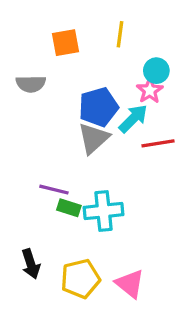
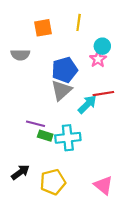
cyan arrow: (133, 119) -> (87, 104), moved
black arrow: (31, 264) -> (20, 172), turned -108
pink triangle: (130, 284) -> (103, 185), moved

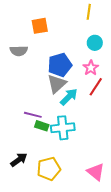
yellow line: (79, 22) -> (89, 12), moved
pink star: (98, 59) -> (91, 68), moved
red line: (103, 94) -> (96, 87), turned -48
cyan arrow: (87, 104) -> (69, 97), moved

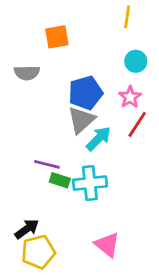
yellow pentagon: (49, 169) -> (38, 252), moved
pink triangle: (96, 172) -> (107, 245), moved

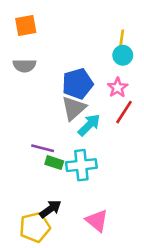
yellow line: (127, 17) -> (121, 40), moved
orange square: (57, 37) -> (26, 26), moved
black arrow: (27, 229) -> (50, 209), moved

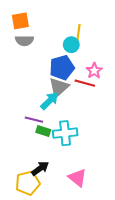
yellow line: (121, 40) -> (79, 32), moved
cyan circle: (123, 55) -> (71, 45), moved
gray semicircle: (25, 66) -> (25, 41), moved
red line: (124, 112) -> (85, 83), moved, turned 72
cyan arrow: (89, 125) -> (49, 101), moved

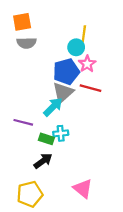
pink star: (94, 71) -> (87, 64), moved
purple line: (34, 120) -> (23, 122), moved
cyan cross: (65, 133) -> (61, 133), moved, size x0.6
black arrow: (40, 168) -> (43, 161), moved

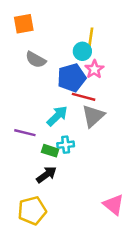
gray semicircle: (26, 43) -> (36, 60), moved, turned 30
red line: (90, 88) -> (84, 97), moved
gray triangle: (63, 93) -> (93, 116), moved
pink triangle: (83, 189) -> (114, 205), moved

